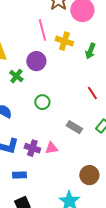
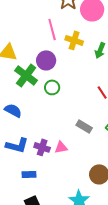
green cross: (16, 76) -> (26, 75), size x1.6
green circle: (42, 102) -> (52, 87), moved

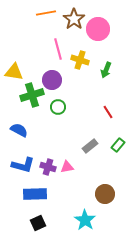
green cross: (26, 75) -> (32, 95), turned 35
gray rectangle: (84, 126) -> (90, 146), turned -70
blue rectangle: (29, 174) -> (35, 194), size x1.6

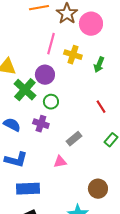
pink line: (58, 49) -> (51, 44), turned 30
green cross: (32, 95) -> (25, 90), turned -30
gray rectangle: (90, 146) -> (74, 139), moved
purple cross: (48, 167) -> (41, 124), moved

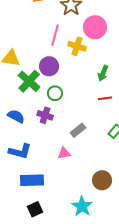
pink circle: (91, 24) -> (95, 27), moved
green arrow: (99, 65) -> (103, 73), moved
red line: (101, 107) -> (105, 98), turned -64

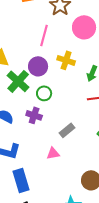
yellow cross: (77, 46) -> (66, 60), moved
blue rectangle: (32, 180) -> (21, 180), turned 75

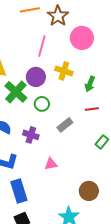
purple cross: (34, 115) -> (31, 135), moved
gray rectangle: (67, 130) -> (65, 125), moved

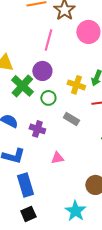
yellow cross: (64, 71) -> (76, 85), moved
gray rectangle: (65, 125) -> (71, 119), turned 70

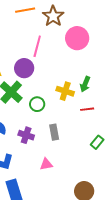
purple circle: (42, 71) -> (24, 68), moved
gray rectangle: (71, 119) -> (54, 132), moved, turned 49

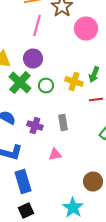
pink line: (37, 46) -> (37, 26), moved
green circle: (37, 104) -> (46, 86), moved

